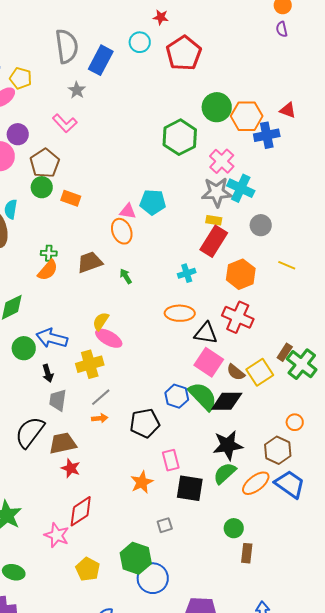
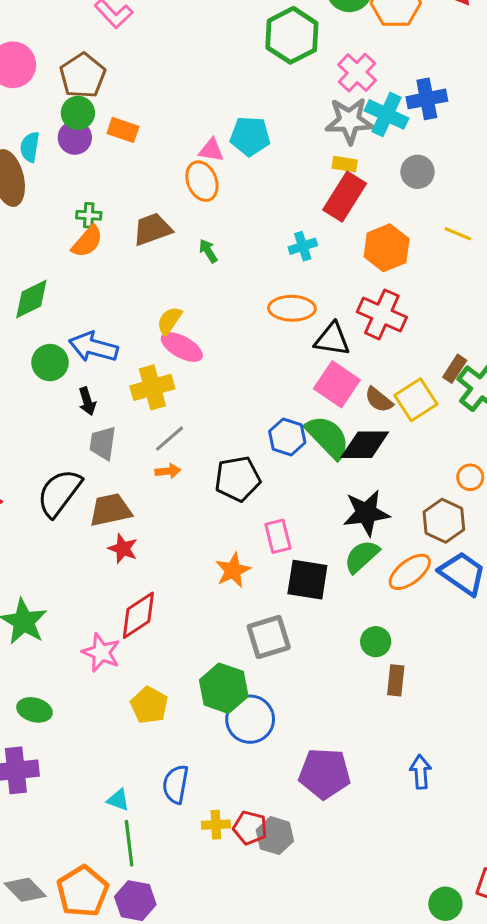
purple circle: (18, 134) -> (75, 138), moved
blue cross: (267, 135) -> (427, 99), moved
gray square: (165, 525) -> (269, 637), size x1.8

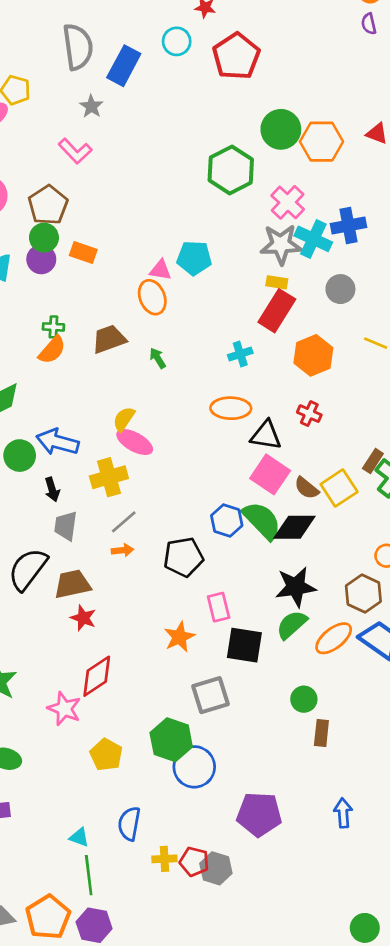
red cross: (382, 314) -> (309, 414), size x0.6

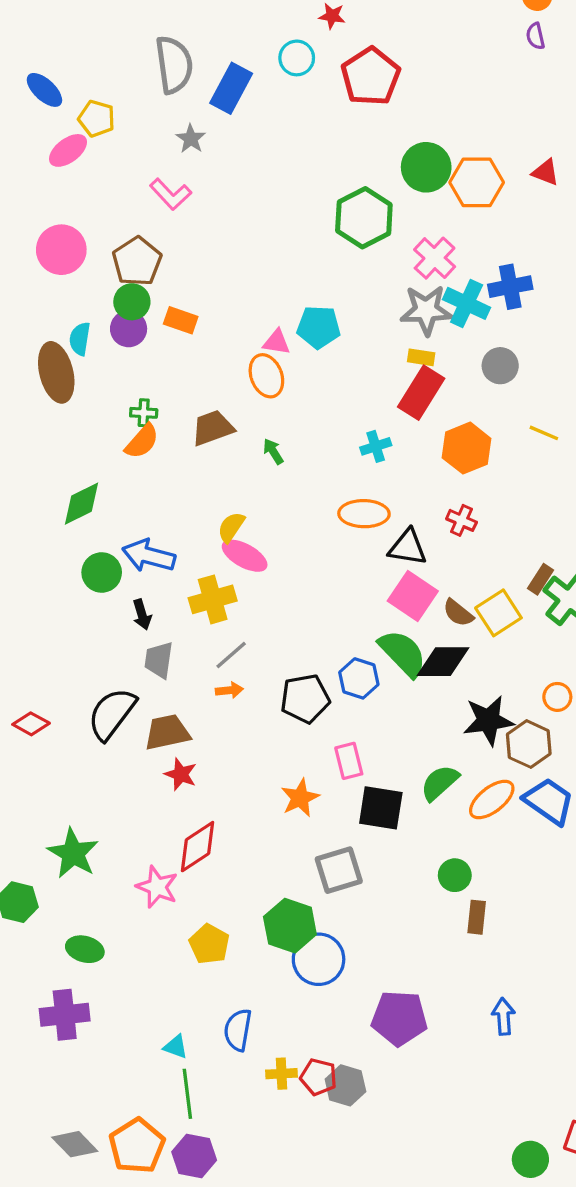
blue hexagon: (227, 521) -> (359, 678), moved
black star: (296, 587) -> (488, 720), moved

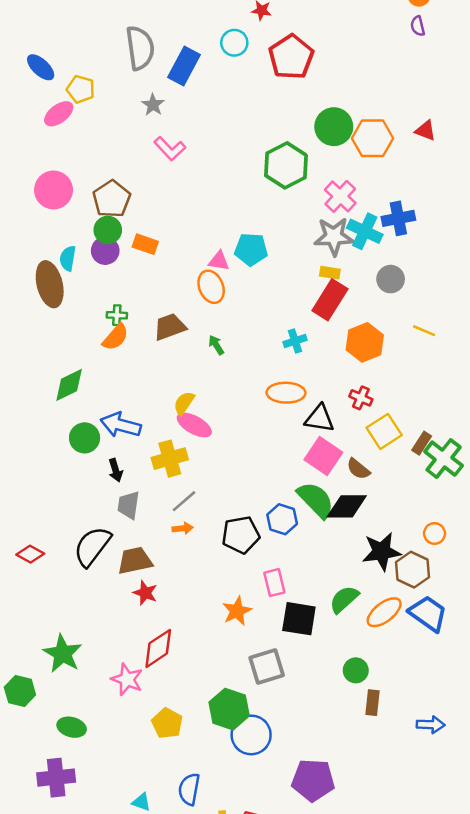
pink L-shape: (171, 194) -> (170, 149), moved
yellow square: (498, 613) -> (384, 431), moved
blue arrow: (504, 1016) -> (431, 725), moved, turned 96

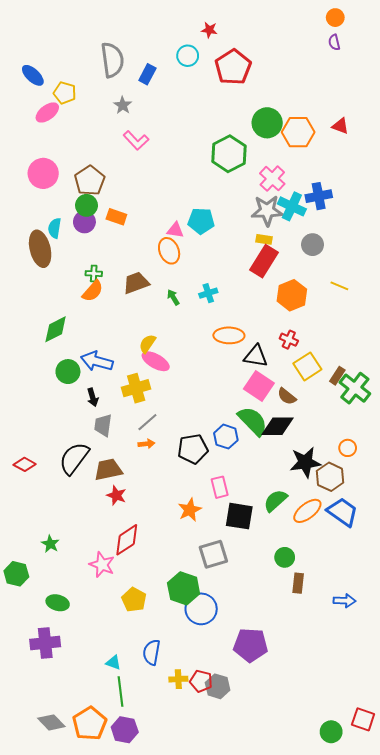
blue rectangle: (184, 66) -> (147, 74), size x0.7
cyan cross: (295, 341) -> (208, 293), moved
green star: (63, 654) -> (50, 544), size x0.6

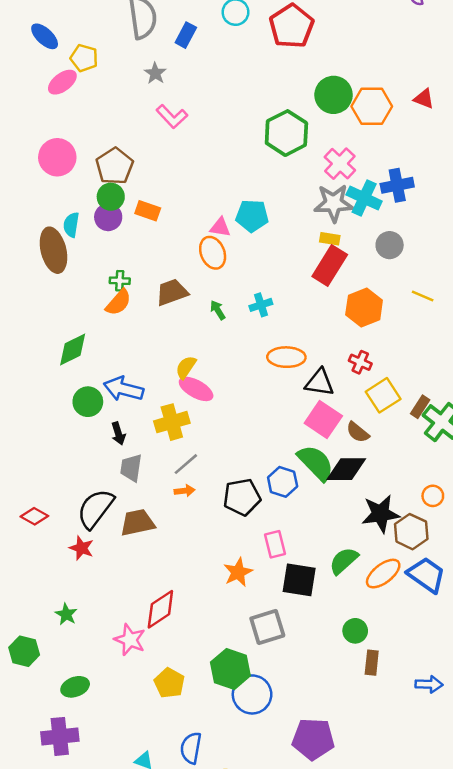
red star: (116, 495) -> (81, 548), moved
green ellipse: (58, 603) -> (75, 687), turned -35

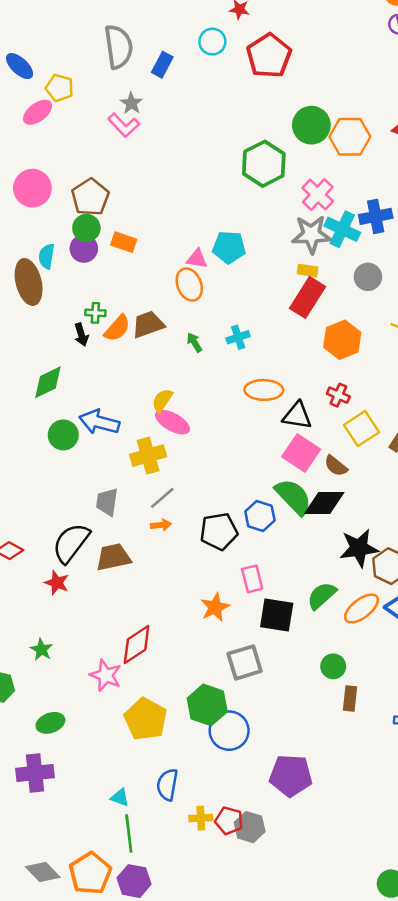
pink L-shape: (172, 117) -> (124, 125), moved
orange semicircle: (118, 302) -> (117, 328), moved
black arrow: (118, 433) -> (81, 335), moved
yellow pentagon: (169, 683) -> (146, 719), size x1.4

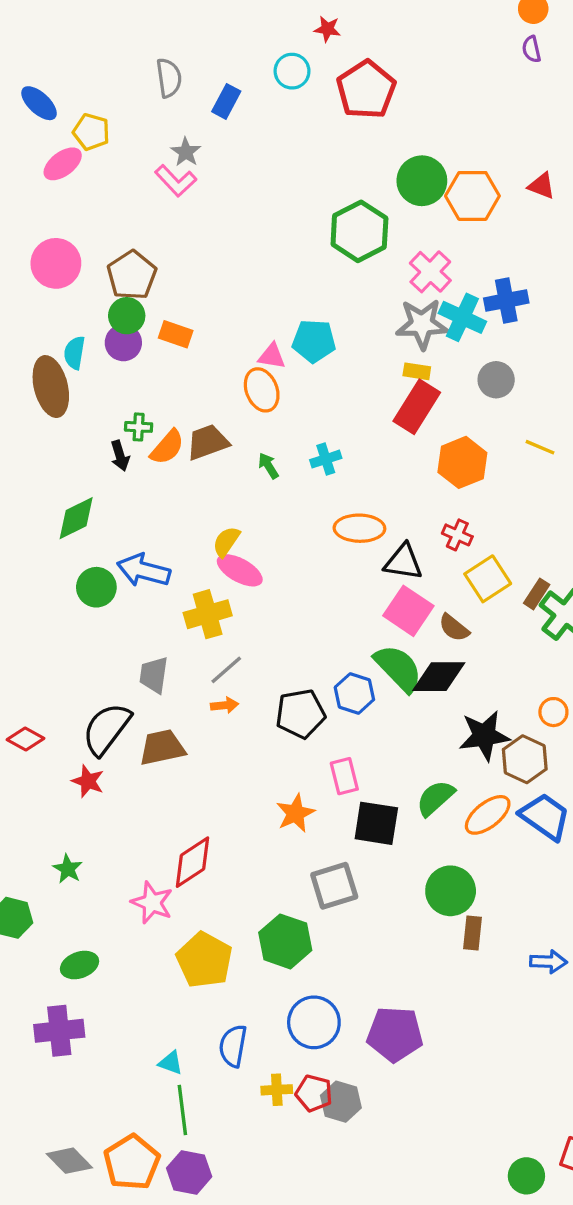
gray semicircle: (119, 47) -> (169, 78), size x0.7
green circle: (333, 666) -> (451, 891), size x1.5
blue circle: (229, 731) -> (314, 1022), moved

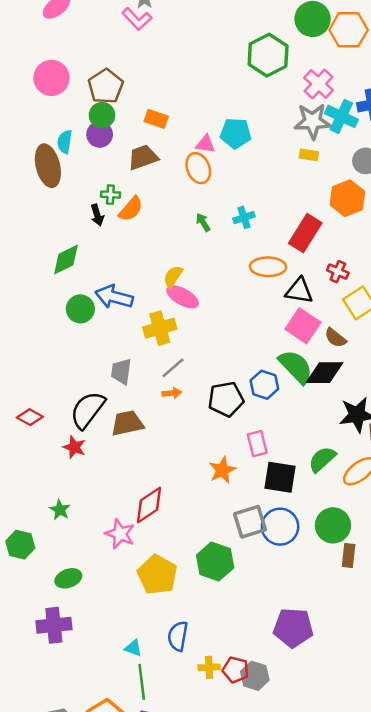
orange rectangle: (176, 334) -> (156, 119), moved
red rectangle: (417, 407) -> (305, 233), moved
brown trapezoid: (208, 442) -> (143, 157), moved
orange hexagon: (462, 462) -> (347, 198), moved
blue circle: (314, 1022) -> (280, 527), moved

